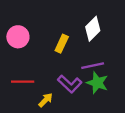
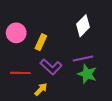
yellow rectangle: (62, 44) -> (41, 42), moved
purple L-shape: (70, 84) -> (51, 67), moved

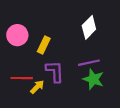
purple L-shape: (51, 67) -> (55, 71), turned -135
yellow arrow: (41, 89) -> (37, 87), moved

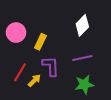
red line: (22, 78) -> (20, 72), turned -60
green star: (93, 79) -> (84, 85), moved, turned -30

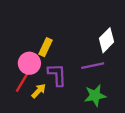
white diamond: (82, 25) -> (107, 40), moved
pink circle: (16, 33) -> (29, 63), moved

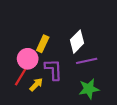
white diamond: (107, 40) -> (77, 42), moved

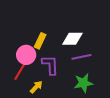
white diamond: (77, 42) -> (72, 39), turned 45
yellow arrow: (36, 85) -> (36, 87), moved

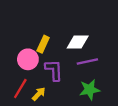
red line: (20, 71) -> (20, 89), moved

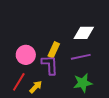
white diamond: (78, 42) -> (84, 33), moved
yellow rectangle: (43, 44) -> (54, 50), moved

